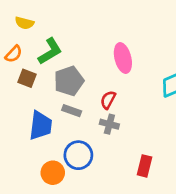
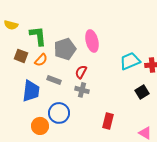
yellow semicircle: (24, 23) -> (11, 25), moved
green L-shape: (50, 51) -> (38, 36), turned -65
orange semicircle: (14, 54) -> (41, 60), moved
gray pentagon: (69, 81) -> (65, 49), moved

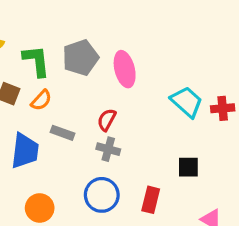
gray pentagon: (65, 49) -> (80, 58), moved
cyan trapezoid: (130, 61) -> (187, 102), turned 65
black square: (142, 92) -> (188, 167), moved, turned 32
blue circle: (59, 113) -> (102, 195), moved

